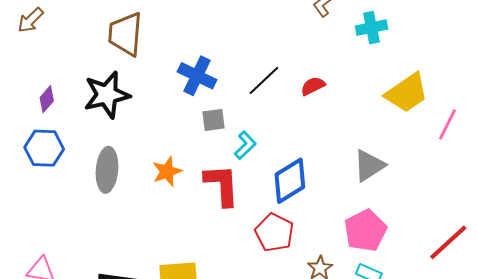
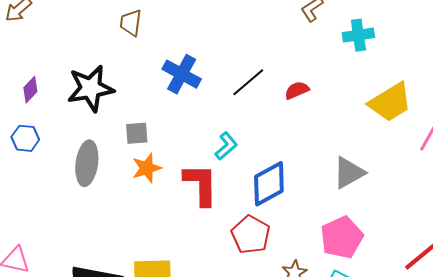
brown trapezoid: (125, 34) -> (131, 23), moved, size x0.6
gray square: (214, 120) -> (137, 133), moved
blue hexagon: (44, 148) -> (25, 138), size x0.7

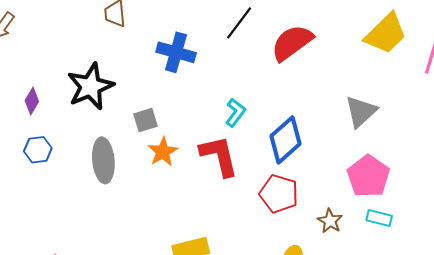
black line: (248, 82) -> (239, 23), moved
red semicircle: (297, 90) -> (292, 43), size x1.8

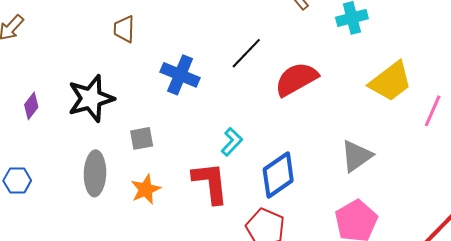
blue hexagon: (38, 150) -> (17, 180), moved
orange star: (163, 152) -> (146, 189), moved

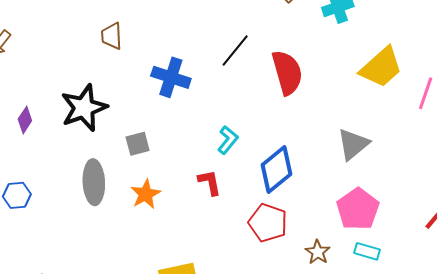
red semicircle: (296, 79) -> (287, 73), turned 108
red L-shape: (210, 183) -> (210, 182), size x0.6

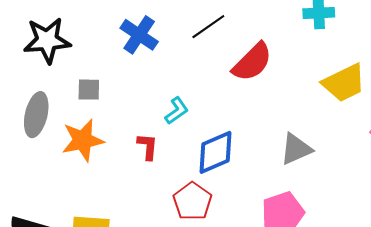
red semicircle: (287, 73) -> (252, 62), turned 45
orange star: (146, 194) -> (83, 140), size x1.4

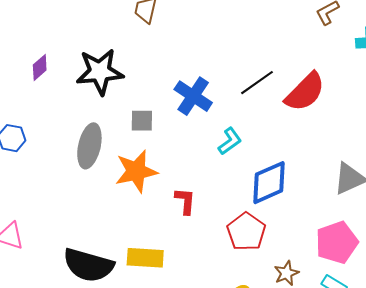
black line: (208, 27) -> (257, 83), moved
blue cross: (139, 35) -> (193, 96), moved
red L-shape: (148, 147) -> (185, 201), moved

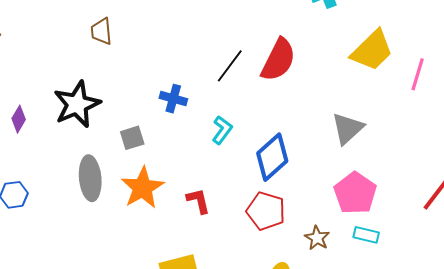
blue cross: (193, 96) -> (173, 99), size x0.7

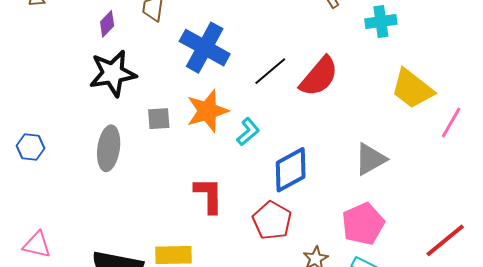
yellow trapezoid: (372, 50) -> (412, 89), turned 69
blue cross: (173, 99) -> (205, 48), moved, size x1.8
purple diamond: (19, 119) -> (107, 24), moved
orange star: (142, 188) -> (207, 111), moved
red L-shape: (198, 201) -> (209, 195), size x1.4

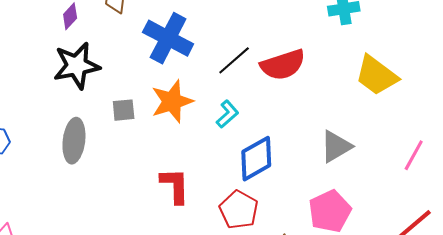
red semicircle: (319, 76) -> (283, 65), turned 33
pink line: (451, 123) -> (414, 155), moved
cyan L-shape: (248, 132) -> (227, 114), moved

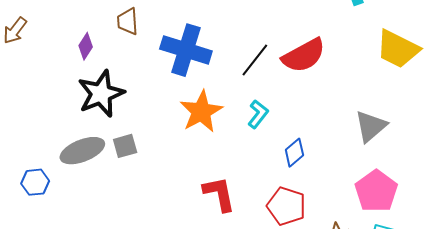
gray square: (124, 110) -> (125, 146), moved
gray ellipse: (74, 141) -> (82, 151), moved, turned 72
blue diamond: (256, 159) -> (294, 153), size x0.6

